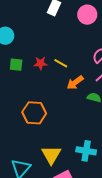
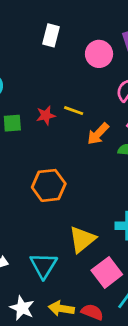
pink circle: (87, 15) -> (99, 54), moved
yellow triangle: (51, 155) -> (82, 239), turned 30

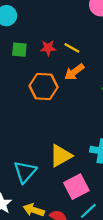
orange arrow: (98, 134) -> (74, 72), moved
orange hexagon: (49, 185) -> (44, 87), moved

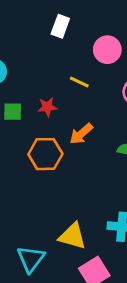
yellow line: (72, 48) -> (79, 82), moved
yellow triangle: (61, 156) -> (72, 236), turned 50

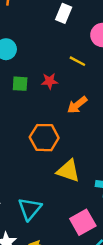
orange hexagon: (45, 154) -> (44, 138), moved
yellow triangle: (72, 236) -> (68, 171), moved

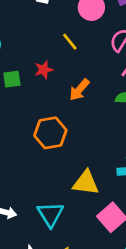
yellow line: (77, 61) -> (70, 42), turned 35
yellow triangle: (68, 171) -> (86, 183), moved

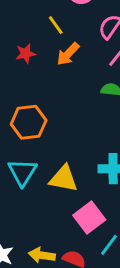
orange arrow: (79, 90) -> (68, 54), moved
cyan triangle: (50, 214) -> (22, 172), moved

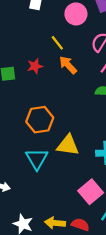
orange arrow: (68, 54) -> (68, 65), turned 96
yellow triangle: (64, 179) -> (68, 145), moved

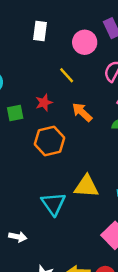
orange arrow: (68, 65) -> (82, 112), moved
orange hexagon: (40, 120) -> (50, 141), moved

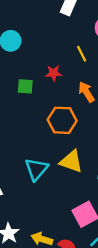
green square: (15, 113) -> (25, 86), moved
orange hexagon: (50, 141) -> (62, 120), moved

